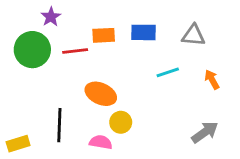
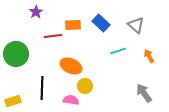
blue rectangle: (144, 32) -> (101, 23), turned 42
gray triangle: (193, 35) -> (136, 25), turned 36
green circle: (32, 50) -> (16, 54), moved
gray arrow: (205, 132) -> (144, 93), turned -90

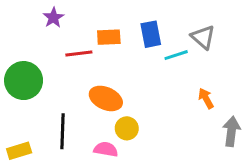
blue rectangle: (101, 23) -> (151, 34), turned 36
cyan line: (118, 51) -> (176, 55), moved
orange arrow: (149, 56) -> (206, 98), moved
gray arrow: (144, 93) -> (231, 131), moved, turned 42

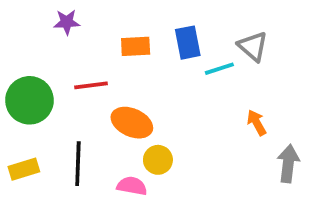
purple star: (53, 18) -> (67, 22), turned 30
red line: (79, 54) -> (91, 85), moved
yellow rectangle: (19, 151) -> (24, 169), moved

